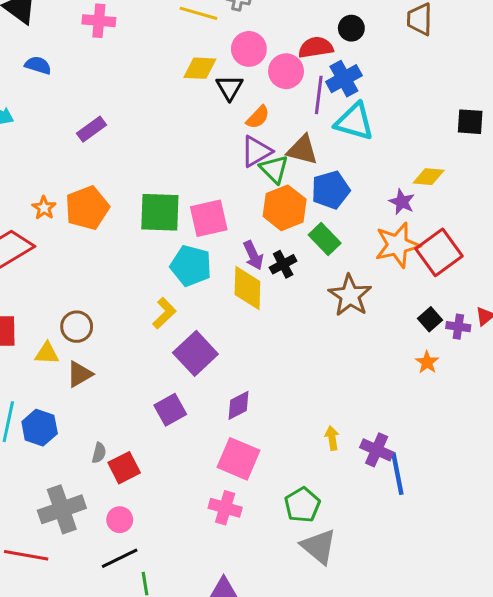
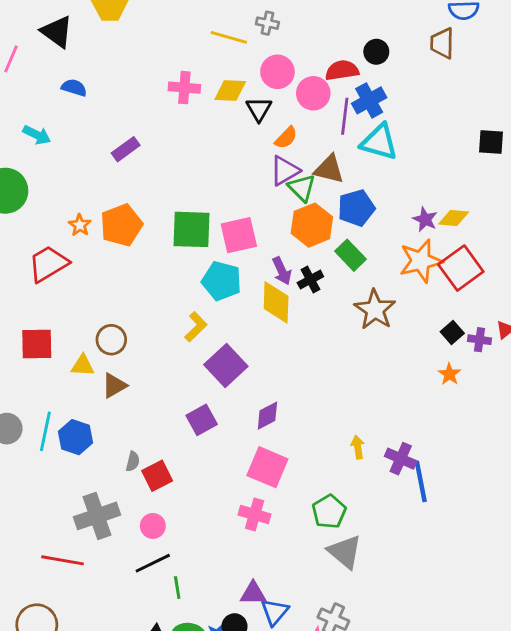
pink cross: (99, 21) -> (184, 88), moved
yellow diamond: (429, 177) -> (454, 218), moved

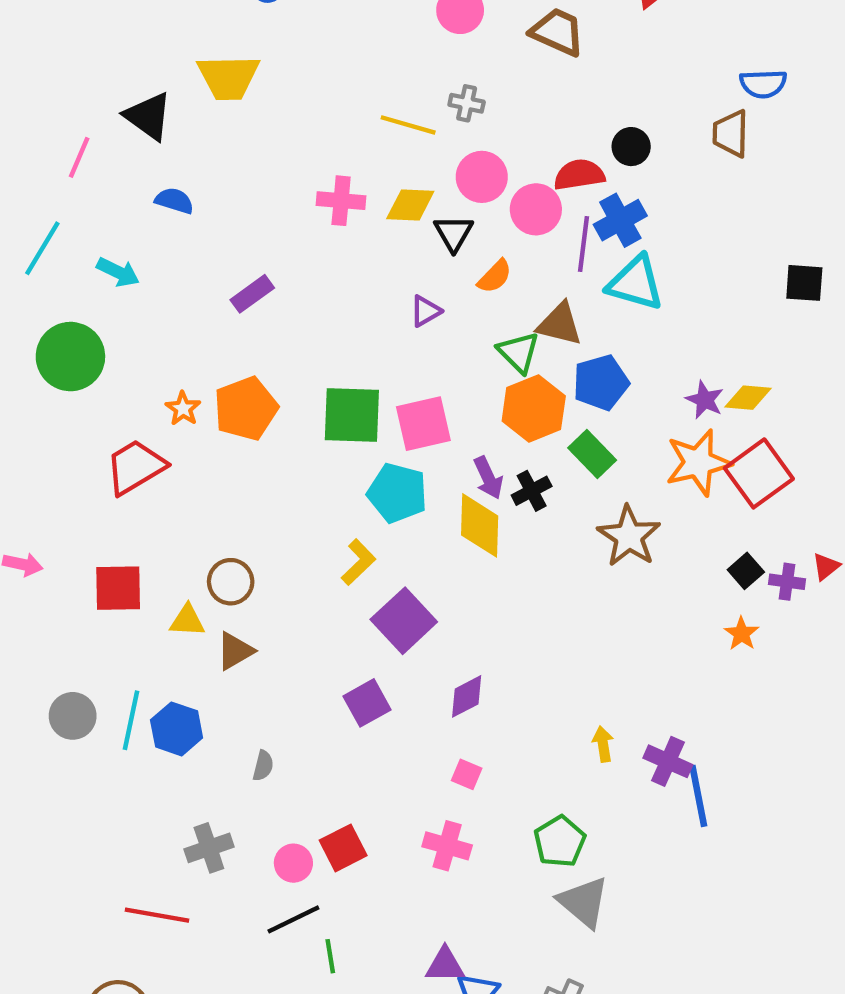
purple triangle: (285, 171) -> (425, 311), moved, size x0.7
pink square: (267, 467) -> (467, 774), size x0.5
red square: (157, 476) -> (343, 848), moved
gray cross: (97, 516) -> (209, 848), size x0.7

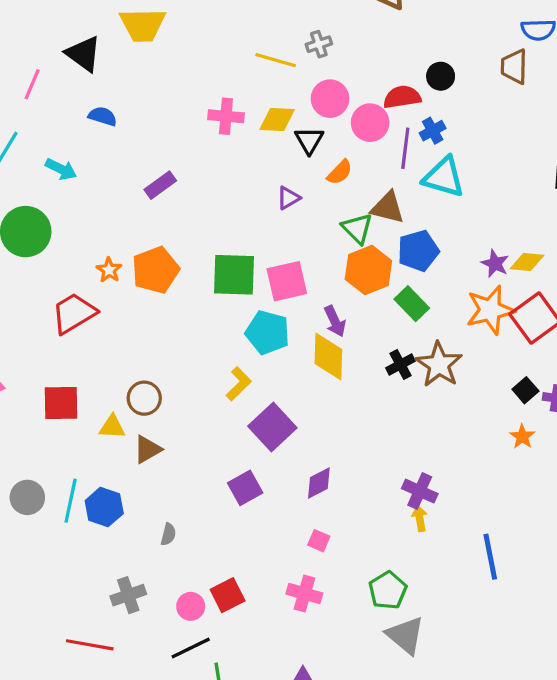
gray cross: (467, 103) -> (319, 44), turned -30
blue cross: (620, 220) -> (433, 131), size x0.7
black cross: (532, 491) -> (401, 365), moved
purple cross: (668, 761) -> (420, 491), moved

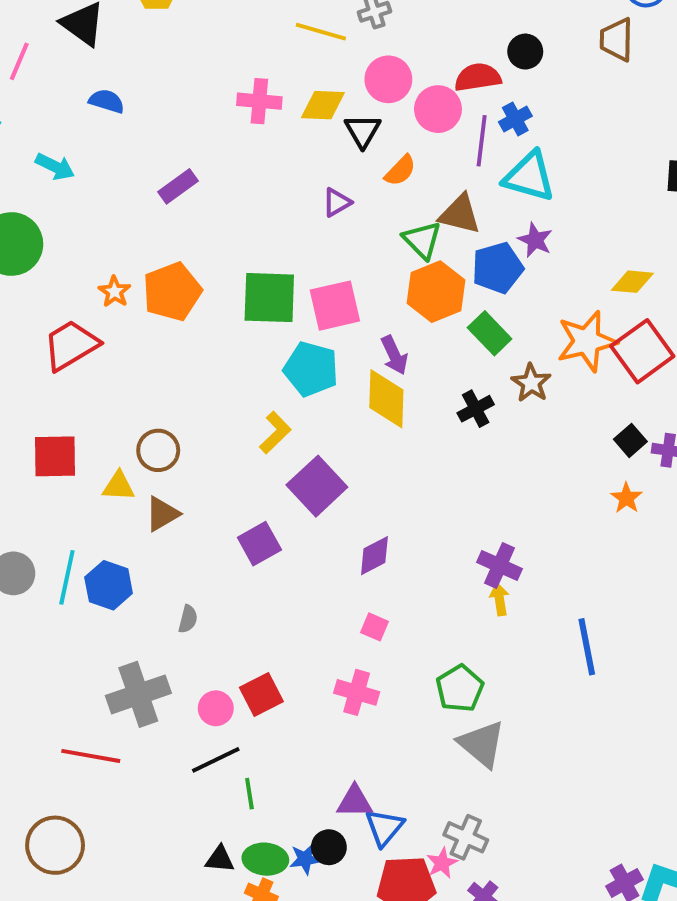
purple star: (495, 264) -> (535, 240), moved
brown star: (439, 365) -> (531, 383), moved, size x0.7
purple square: (245, 488) -> (259, 544), moved
gray cross: (128, 595) -> (138, 694), size x1.4

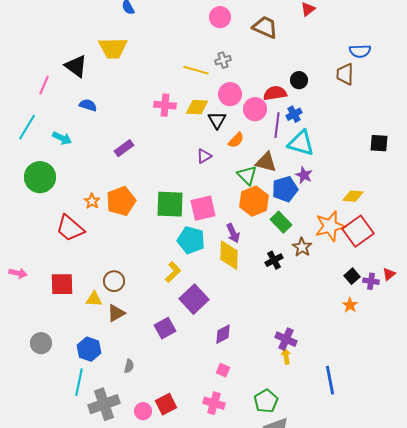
red trapezoid: (71, 345) -> (70, 228), turned -108
cyan line: (67, 577) -> (79, 382), moved

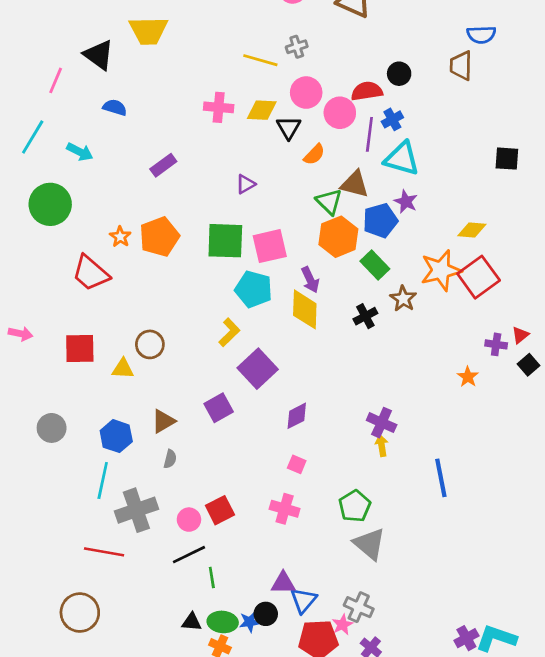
purple triangle: (204, 156) -> (246, 184), moved
black square: (352, 276) -> (528, 365), moved
brown triangle: (116, 313) -> (163, 421), moved

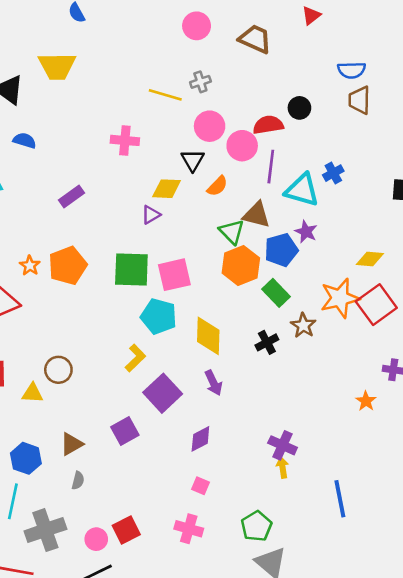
blue semicircle: (481, 35) -> (352, 70), moved
yellow diamond: (262, 110) -> (167, 189), moved
blue cross: (392, 119) -> (333, 173), moved
purple arrow: (310, 280) -> (213, 383), moved

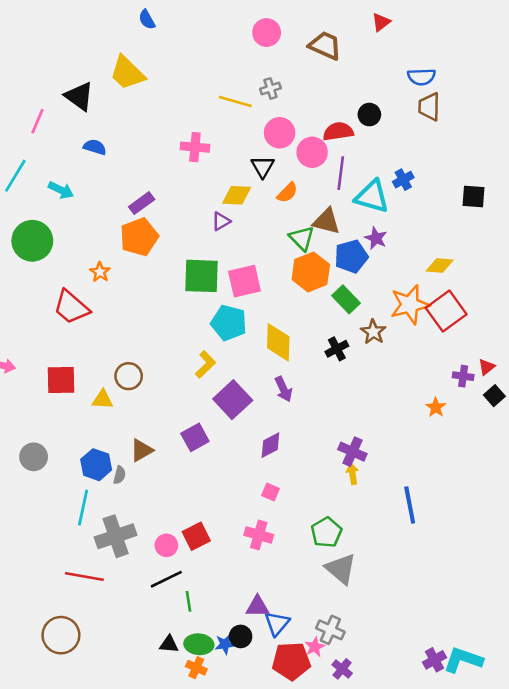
yellow trapezoid: (57, 66) -> (127, 73), turned 45
orange pentagon: (68, 266) -> (139, 237), moved
gray semicircle: (78, 481) -> (119, 475), moved

